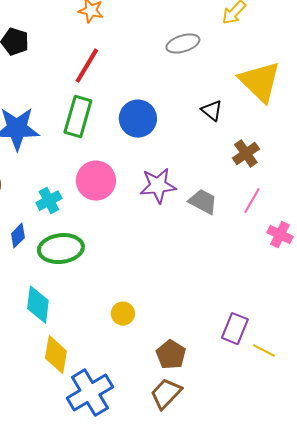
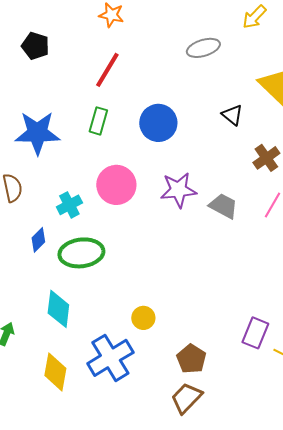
green rectangle: (78, 117) -> (98, 121), size x0.7
yellow diamond: (56, 355) -> (55, 372), moved
blue cross: (90, 393) -> (110, 358), moved

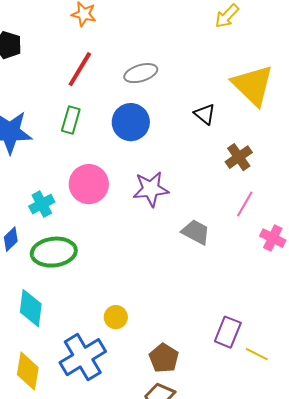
gray ellipse: (203, 48) -> (141, 73), moved
gray trapezoid: (223, 206) -> (196, 232), moved

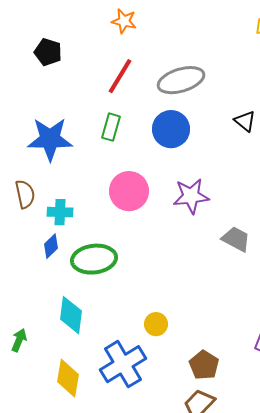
gray ellipse: (141, 73) -> (181, 80), size x1.4
cyan cross: (42, 204) -> (60, 212), moved, turned 30

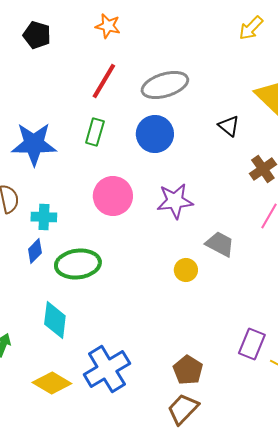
black pentagon: (48, 52) -> (37, 35), moved
yellow circle: (156, 324) -> (186, 270), moved
yellow diamond: (68, 378) -> (52, 383), turned -69

